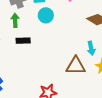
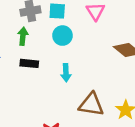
cyan arrow: (91, 48) -> (66, 73), moved

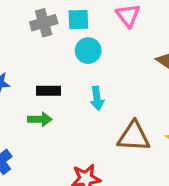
green arrow: (23, 36) -> (40, 119), moved, turned 90

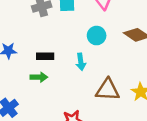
cyan circle: (88, 51) -> (97, 36), moved

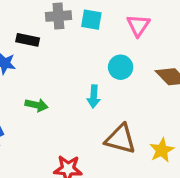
black rectangle: (45, 56) -> (28, 40), moved

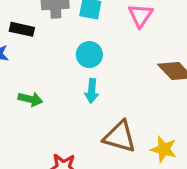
cyan circle: (121, 67) -> (89, 55), moved
yellow star: (162, 150) -> (164, 149), turned -30

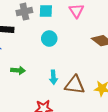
cyan arrow: (92, 91) -> (53, 77), moved

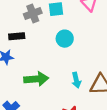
green arrow: (18, 70) -> (36, 79), size x1.5

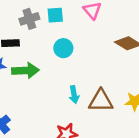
green arrow: (36, 79) -> (25, 70), moved

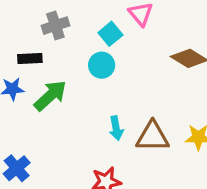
cyan square: (55, 15) -> (110, 34), moved, turned -35
green arrow: (25, 70) -> (50, 96), turned -40

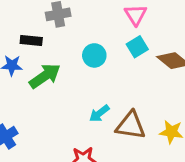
cyan square: (110, 34) -> (137, 47), moved
cyan arrow: (116, 128) -> (99, 113), turned 55

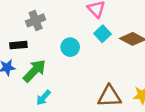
cyan arrow: (99, 113) -> (43, 98), moved

